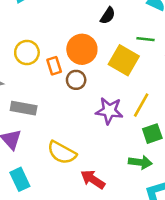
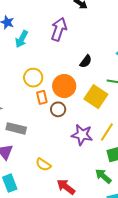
yellow circle: (27, 52) -> (33, 78), moved
yellow semicircle: (62, 153) -> (43, 165), size x0.7
green arrow: (140, 162) -> (103, 176), turned -150

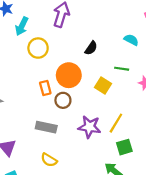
yellow circle: (33, 78) -> (38, 48), moved
yellow square: (96, 97) -> (103, 86), size x0.7
gray rectangle: (16, 128) -> (46, 127), moved

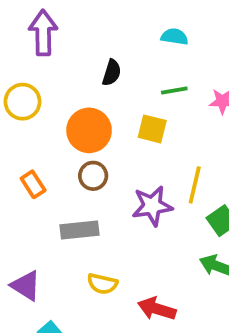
orange rectangle: (45, 88) -> (33, 184), moved

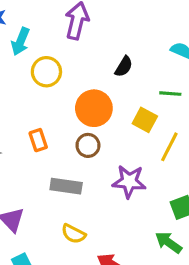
yellow line: (195, 185) -> (169, 147), moved

